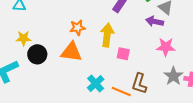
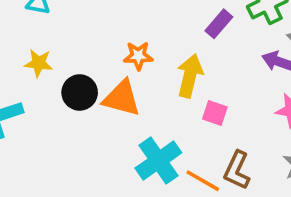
black circle: (37, 54) -> (80, 92), moved
cyan cross: (96, 83) -> (158, 160), size x1.4

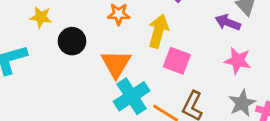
orange triangle: (122, 98) -> (116, 64), moved, turned 44
pink square: (215, 113) -> (177, 61), size x1.4

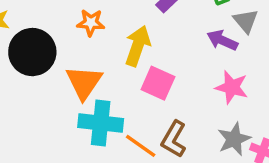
black circle: (72, 41) -> (32, 52), size x1.4
cyan cross: (132, 96) -> (101, 123), turned 36

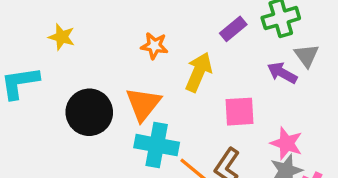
black circle: (32, 52) -> (89, 112), moved
pink square: (158, 83) -> (239, 112), moved, turned -32
pink star: (232, 87) -> (286, 143), moved

